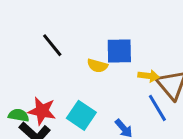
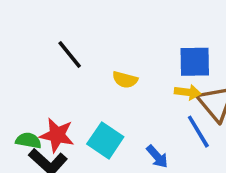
blue square: (119, 51) -> (195, 62), moved

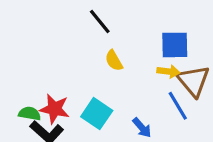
black line: (70, 55) -> (100, 22), moved
yellow semicircle: (125, 80) -> (114, 61), turned 45

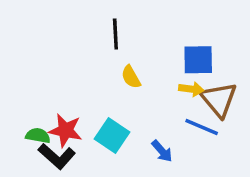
black line: (100, 22) -> (115, 34), turned 36
blue line: (178, 106) -> (202, 127), turned -36

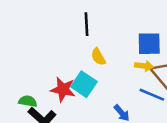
red star: (65, 130) -> (63, 89), moved
cyan square: (112, 136) -> (84, 84), moved

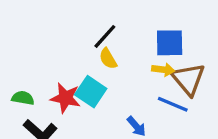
black line: (87, 24) -> (105, 36), moved, turned 45
green semicircle: (28, 101) -> (23, 98), moved

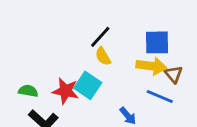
yellow arrow: (163, 70) -> (151, 66), size x1.5
brown triangle: (188, 79) -> (174, 74), size x0.6

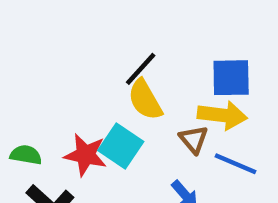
yellow semicircle: (103, 56) -> (145, 100), size x1.4
brown triangle: (174, 74) -> (194, 139), moved

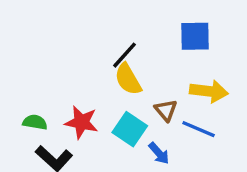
blue square: (231, 78) -> (195, 36), moved
yellow arrow: (222, 115) -> (209, 91), moved
cyan square: (121, 146) -> (130, 129), moved

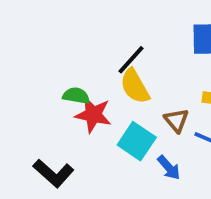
green semicircle: (35, 122) -> (76, 96), moved
red star: (81, 122) -> (93, 115), moved

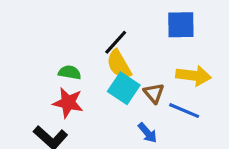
red star: (93, 115) -> (68, 103), moved
cyan square: (137, 141) -> (124, 88), moved

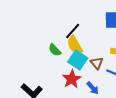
green semicircle: (70, 72) -> (55, 50), moved, turned -144
red star: (68, 103) -> (72, 79), moved, turned 30

